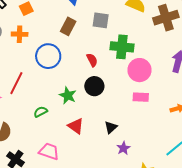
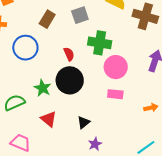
brown cross: (166, 18) -> (145, 16), turned 30
gray square: (101, 20) -> (80, 15), turned -30
black circle: (94, 86) -> (70, 80), size x1.4
green semicircle: (41, 112) -> (14, 103), size x1.5

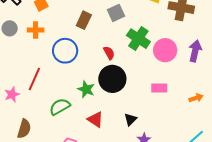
green cross: (100, 43) -> (138, 39), turned 30
pink circle: (116, 67) -> (165, 50), moved

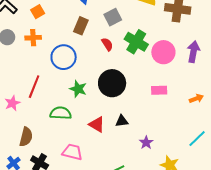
red semicircle: (109, 53) -> (107, 44), moved
green star: (86, 89) -> (78, 89), moved
green semicircle: (60, 107) -> (61, 113), turned 35
black triangle: (130, 119) -> (122, 121), moved, turned 40

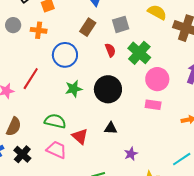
pink circle: (163, 52) -> (157, 79), moved
green star: (78, 89) -> (74, 89), turned 30
green semicircle: (61, 113) -> (55, 121), moved
red triangle: (97, 124) -> (80, 136), moved

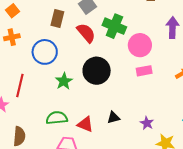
red semicircle: (110, 50) -> (86, 33), size x1.5
black triangle: (111, 128) -> (113, 118), moved
purple star: (131, 154) -> (147, 123), moved

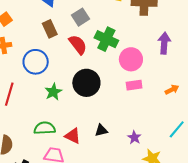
brown rectangle: (57, 18) -> (50, 29), turned -42

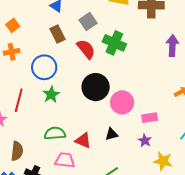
pink circle: (131, 59) -> (122, 102), moved
pink rectangle: (134, 85) -> (150, 118), moved
green star: (53, 92) -> (51, 95), moved

